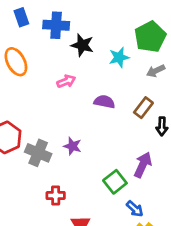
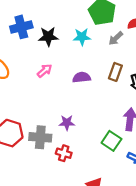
cyan star: (119, 57) -> (82, 37), turned 30
red cross: (56, 195) -> (64, 153), moved, turned 35

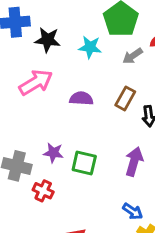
pink arrow: (45, 71) -> (36, 82), size x1.6
green square: (111, 141) -> (84, 163), moved, turned -30

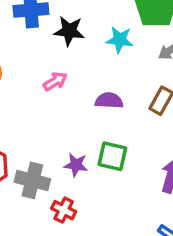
pink arrow: (36, 82) -> (55, 81), size x0.6
green square: (84, 163) -> (112, 156), moved

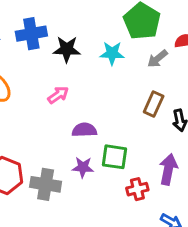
purple semicircle: (109, 101) -> (84, 130), moved
red cross: (64, 210) -> (137, 189), moved, turned -35

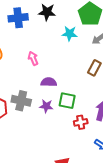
black star: (67, 49) -> (47, 12), moved
pink arrow: (58, 95) -> (33, 58), turned -80
gray cross: (46, 184) -> (21, 101), moved

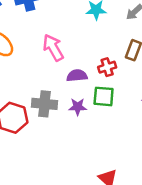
pink arrow: (33, 58) -> (53, 48), size x1.5
red cross: (81, 122) -> (107, 67), moved

